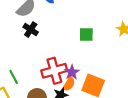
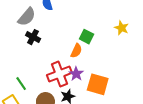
green square: (86, 35) -> (86, 37), turned 32
orange semicircle: (69, 84) -> (76, 51), moved

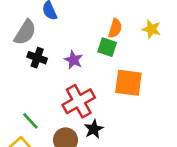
orange semicircle: (76, 51) -> (115, 28), moved
purple star: (76, 74) -> (74, 60), moved
orange square: (98, 84) -> (128, 83), moved

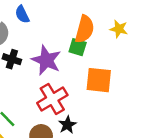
orange semicircle: (115, 28) -> (85, 29), size x1.5
purple star: (74, 60) -> (46, 60), size x1.6

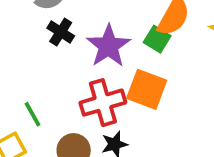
orange square: (99, 80) -> (147, 89), moved

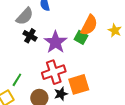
orange square: (147, 89) -> (79, 84), moved, turned -35
green line: (33, 114) -> (17, 80), turned 64

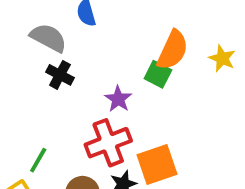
gray semicircle: (25, 16) -> (48, 38), turned -102
purple star: (55, 42) -> (118, 99), moved, size x0.6

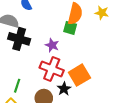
black cross: (60, 75) -> (19, 39), size x1.5
red cross: (108, 143) -> (52, 69), turned -35

